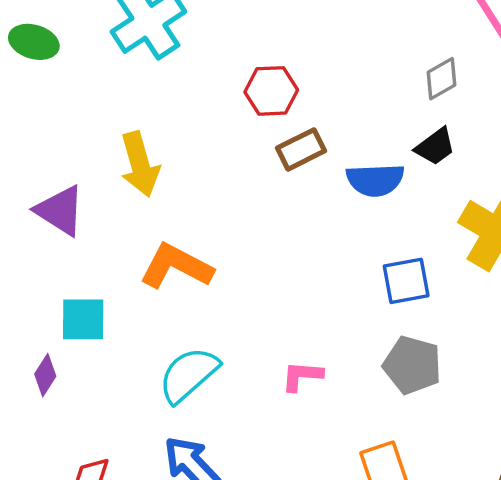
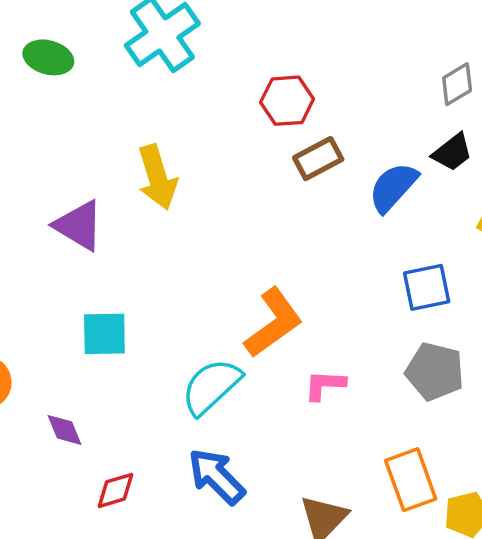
blue semicircle: (375, 180) -> (393, 187), turned 136
orange L-shape: (176, 266) -> (273, 323), moved, turned 118
purple diamond: (45, 375) -> (64, 430), moved, turned -54

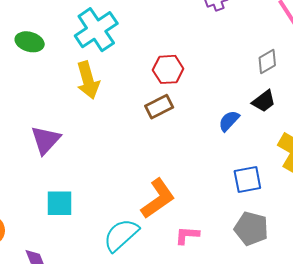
brown rectangle: (318, 159) -> (159, 107), moved
yellow arrow: (157, 177) -> (88, 80), moved
blue semicircle: (393, 187) -> (229, 121), size x0.7
purple triangle: (79, 226) -> (46, 140), turned 40

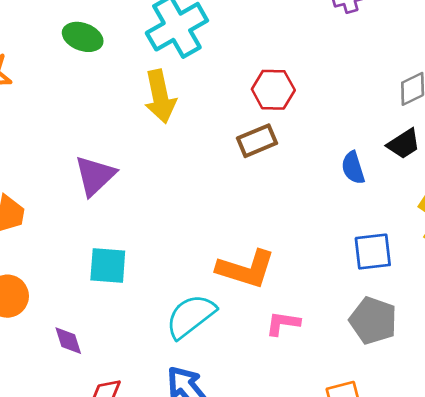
blue semicircle: (229, 121) -> (353, 168), turned -65
orange L-shape: (158, 199) -> (246, 269), turned 48

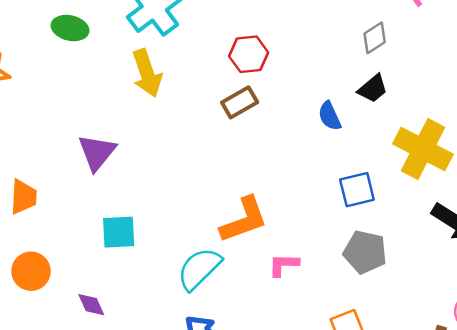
orange L-shape: (246, 269) -> (244, 220), turned -30

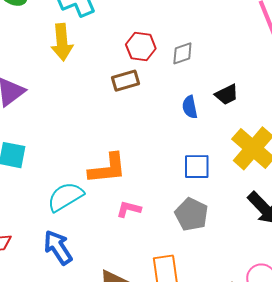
gray diamond: (375, 38) -> (182, 53), moved

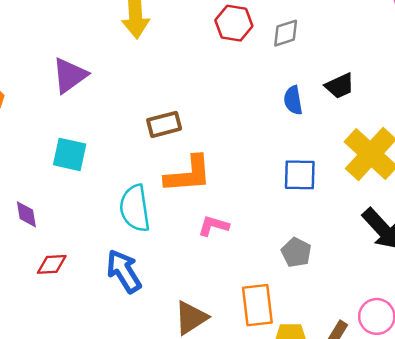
brown rectangle: (125, 81) -> (164, 124), moved
cyan semicircle: (65, 197) -> (135, 208), turned -69
gray pentagon: (191, 214) -> (296, 252), moved, size x0.7

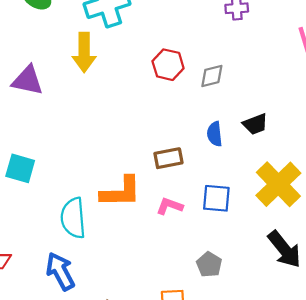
purple triangle: (70, 75) -> (28, 80), moved, turned 44
brown rectangle: (164, 124) -> (168, 158), moved
pink L-shape: (213, 226) -> (170, 206), moved

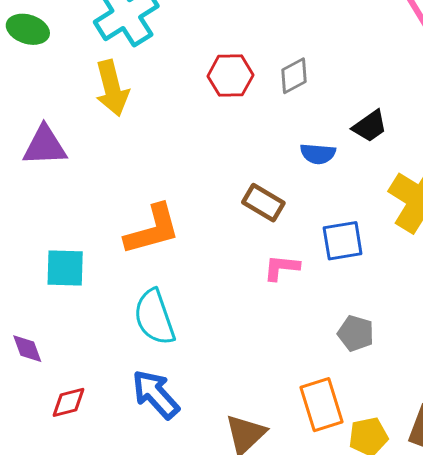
blue semicircle: (215, 134) -> (318, 154), turned -65
brown rectangle: (168, 158) -> (263, 203), turned 56
orange L-shape: (121, 192) -> (152, 230), moved

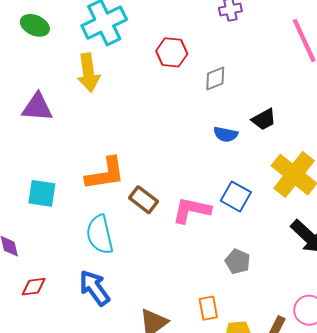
red hexagon: (230, 76) -> (172, 52), moved
brown rectangle: (263, 203) -> (143, 200), moved
blue square: (343, 241) -> (236, 196), turned 32
pink L-shape: (282, 268) -> (192, 210), size x1.5
orange rectangle: (321, 405) -> (208, 308), size x0.7

